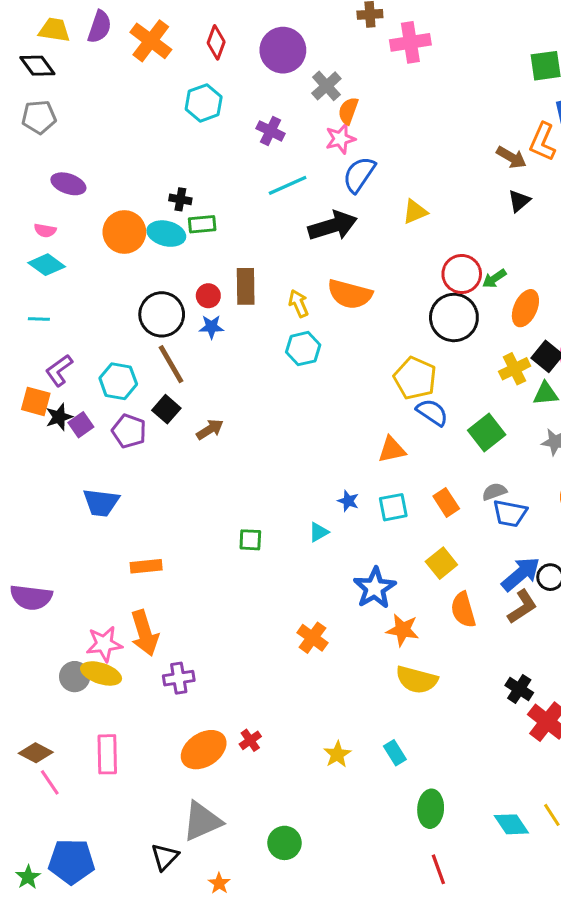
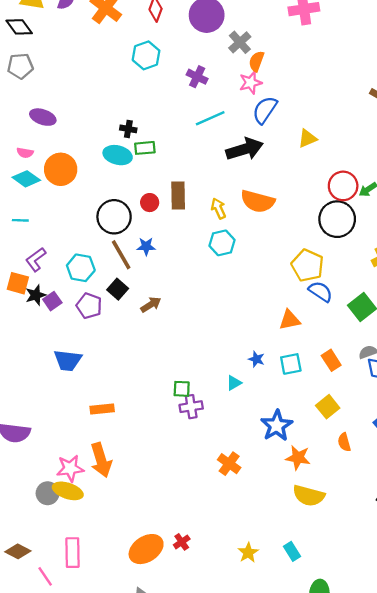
orange circle: (124, 232) -> (61, 169), moved
blue star: (211, 327) -> (146, 246), moved
orange semicircle: (463, 610) -> (344, 442), size x0.7
purple cross: (179, 678) -> (191, 407), moved
pink line: (50, 782) -> (45, 576), moved

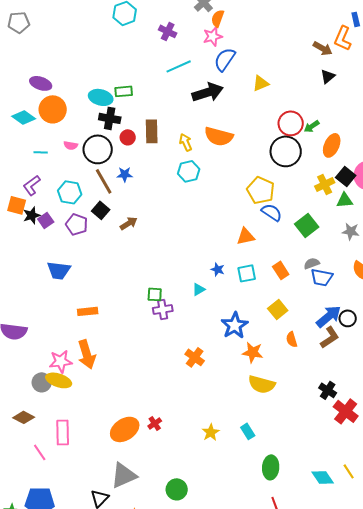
purple ellipse: (43, 117) -> (41, 83), moved
black cross: (128, 129) -> (110, 118), moved, size x1.5
pink semicircle: (25, 153) -> (71, 145), moved
cyan line: (20, 220) -> (41, 152), moved
brown diamond: (18, 551) -> (24, 417), moved

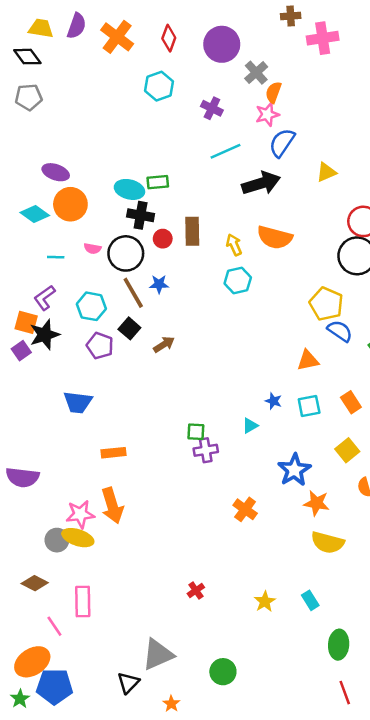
black star: (32, 215) -> (45, 335), size x1.4
purple square: (46, 220) -> (21, 351), moved
orange ellipse: (125, 429) -> (32, 662), moved

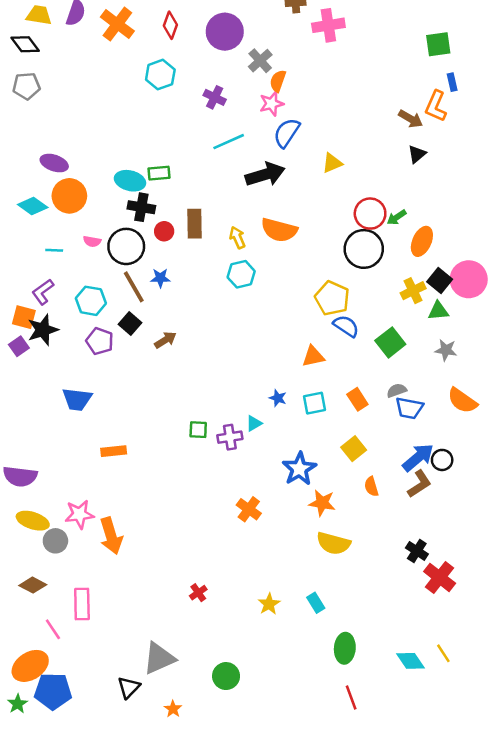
purple cross: (206, 450) -> (230, 437), moved
orange arrow: (112, 506) -> (111, 536), moved
yellow ellipse: (78, 538) -> (33, 521), moved

